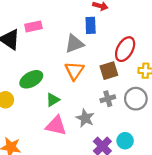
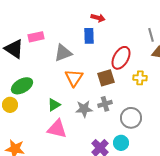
gray triangle: (74, 44) -> (63, 53), moved
green ellipse: (31, 79) -> (22, 86), moved
gray circle: (136, 99) -> (131, 118), moved
gray star: (85, 118) -> (84, 109), moved, turned -30

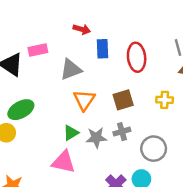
red arrow: (98, 18) -> (82, 29), moved
red ellipse: (121, 58) -> (137, 57), moved, turned -35
green triangle: (54, 105) -> (71, 133), moved

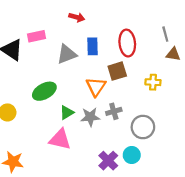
blue rectangle: (102, 49) -> (93, 46), moved
orange triangle: (84, 100) -> (96, 87), moved
brown square: (123, 100) -> (117, 71), moved
green ellipse: (21, 110) -> (44, 91), moved

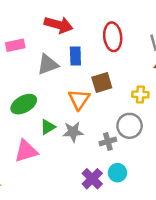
red arrow: (77, 17) -> (59, 25), size x1.6
red ellipse: (127, 43) -> (113, 37), moved
gray cross: (114, 111) -> (108, 141), moved
gray circle: (143, 127) -> (130, 126), moved
pink triangle: (60, 139) -> (26, 151), moved, turned -30

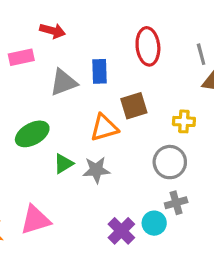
red arrow: (59, 25) -> (53, 31), moved, size x0.7
orange triangle: (79, 99) -> (104, 128), turned 40
gray cross: (108, 141) -> (176, 203), moved
pink triangle: (26, 151) -> (35, 220), moved

